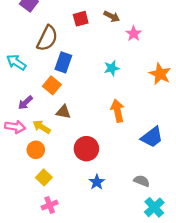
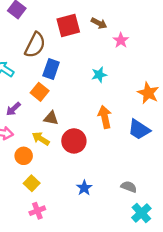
red square: (81, 19) -> (68, 26), size x1.5
orange star: (160, 74) -> (148, 93), moved
yellow arrow: (42, 127) -> (41, 139), moved
blue trapezoid: (152, 137) -> (139, 130), moved, turned 70
red circle: (86, 149) -> (74, 141), moved

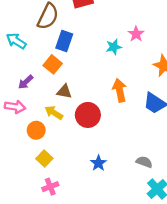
pink star: (121, 40) -> (136, 34), moved

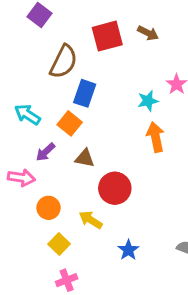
cyan arrow: (16, 41) -> (27, 114), moved
purple arrow: (26, 82) -> (45, 152), moved
orange arrow: (120, 90) -> (155, 137), moved
yellow arrow: (54, 113) -> (91, 220), moved

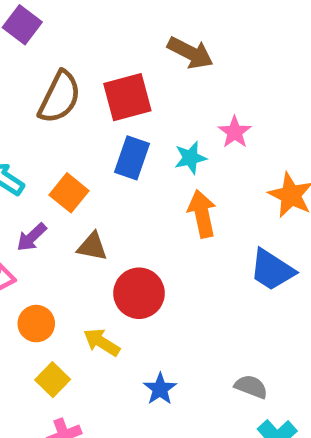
brown arrow: (148, 33) -> (190, 53), size x1.4
red square: (107, 36) -> (127, 97), moved
blue rectangle: (85, 93) -> (132, 158), moved

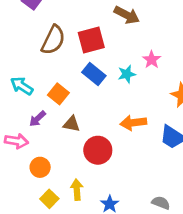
blue rectangle: (132, 158) -> (94, 74), turned -70
orange arrow: (202, 214) -> (133, 123), moved, turned -85
yellow arrow: (102, 342) -> (77, 190), moved, turned 54

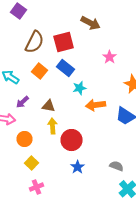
cyan star: (127, 74) -> (80, 88), moved
orange square: (58, 94) -> (40, 71), moved
red circle: (98, 150) -> (72, 140), moved
yellow arrow: (77, 190) -> (52, 126), moved

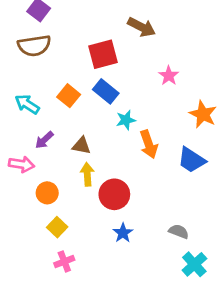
brown semicircle: (34, 42) -> (34, 46), moved, turned 55
orange arrow: (96, 105) -> (149, 144), turned -102

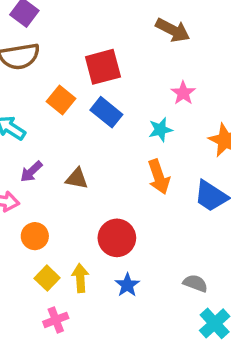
brown arrow: (142, 27) -> (173, 30), moved
orange square: (69, 96) -> (61, 100), moved
cyan star: (126, 120) -> (161, 130), moved
yellow arrow: (87, 174) -> (80, 278), moved

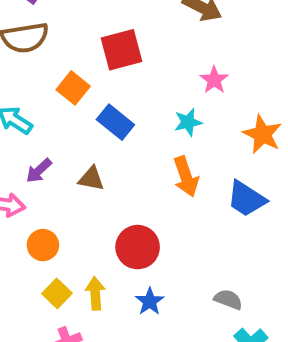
blue rectangle: (106, 112) -> (115, 122), moved

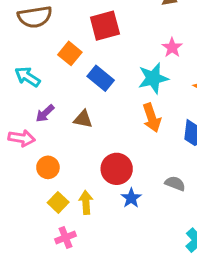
cyan star: (188, 122) -> (153, 78), size x1.5
gray semicircle: (228, 299) -> (175, 183), moved
blue star: (150, 301) -> (131, 198), moved

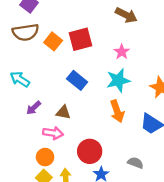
pink star: (172, 48) -> (122, 52), moved
orange square: (70, 53) -> (53, 41), moved
pink arrow: (22, 138) -> (53, 133), moved
orange circle: (48, 167) -> (45, 157), moved

